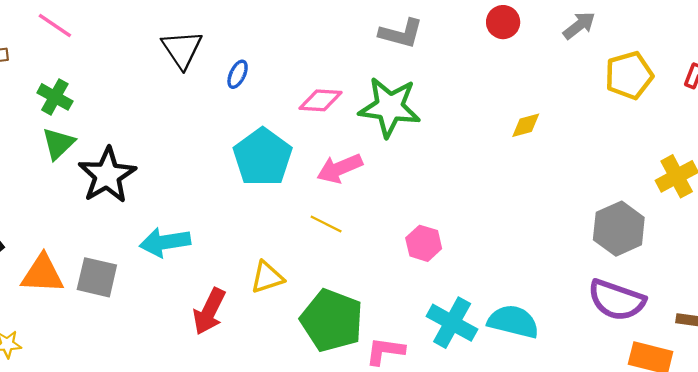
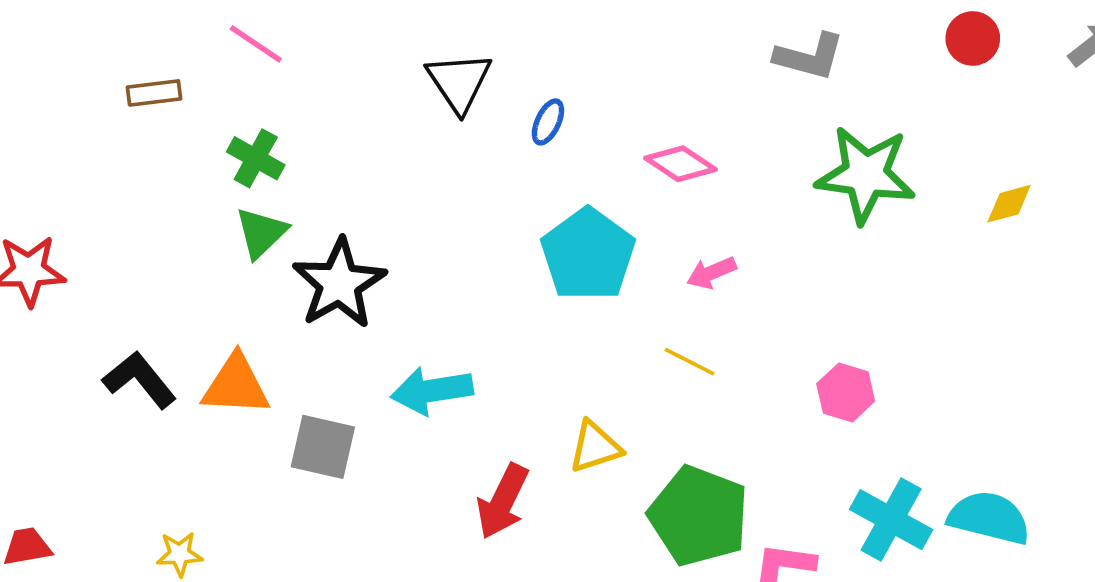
pink diamond: (320, 100) -> (681, 164), turned 30
green star: (390, 107) -> (866, 175), moved
pink arrow: (340, 168) -> (711, 273), size x0.7
orange triangle: (42, 274) -> (236, 385), moved

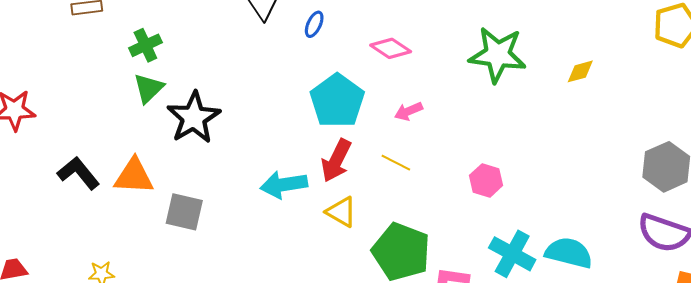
green cross: (256, 158) -> (145, 45), turned 36
cyan arrow: (432, 391) -> (284, 185), moved
yellow triangle: (595, 447) -> (341, 212), turned 48
red arrow: (503, 501) -> (336, 161), moved

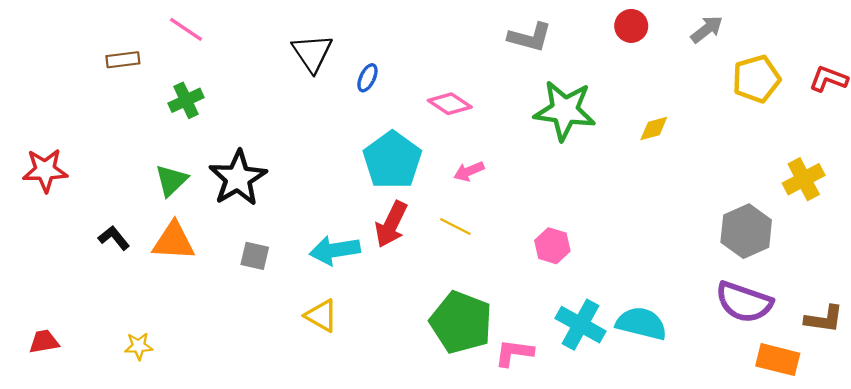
green triangle: (149, 88) -> (171, 180), moved
black L-shape: (78, 173) -> (114, 238), size x0.7
gray square: (184, 212) -> (255, 256), moved, size x0.7
yellow triangle: (341, 212) -> (321, 316), moved

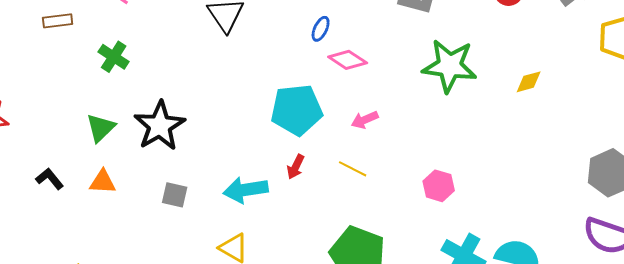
blue ellipse: (367, 78) -> (321, 29), moved
green cross: (186, 100) -> (114, 57), turned -32
cyan pentagon: (392, 160) -> (297, 110), turned 30
red arrow: (391, 224) -> (296, 167), size x0.6
orange triangle: (174, 241) -> (103, 182), size x0.7

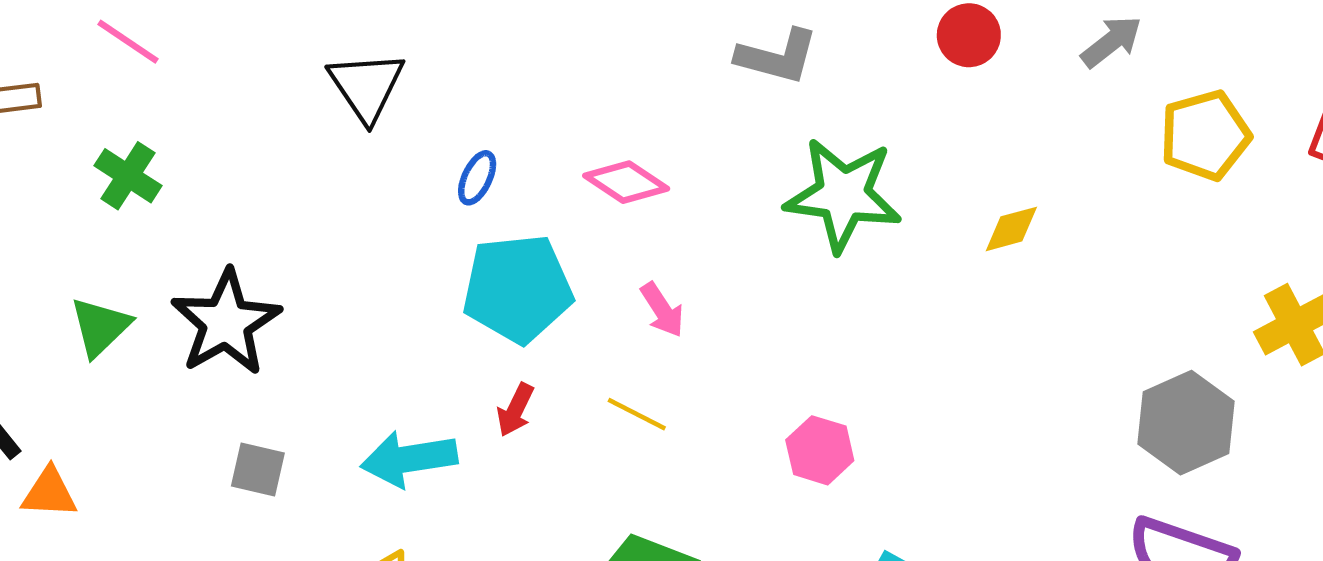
blue ellipse: (321, 29) -> (477, 178), moved
pink arrow: (365, 120) -> (662, 310), turned -100
orange triangle: (103, 182) -> (49, 493), moved

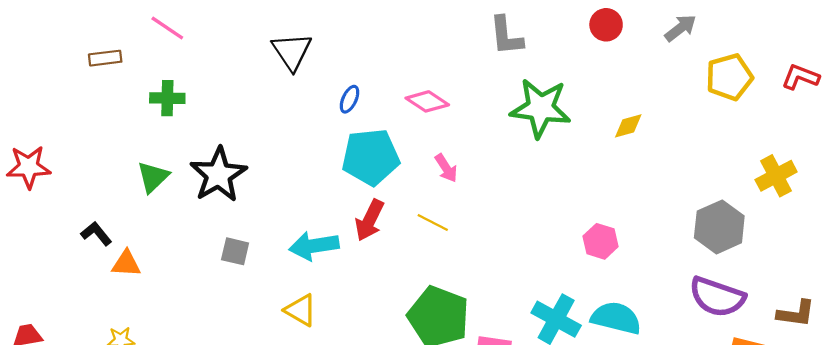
gray L-shape: (777, 56) -> (506, 36), turned 69
green cross: (128, 176) -> (167, 98), turned -32
red arrow: (515, 410) -> (369, 220), size x1.5
pink hexagon: (820, 450) -> (601, 241), moved

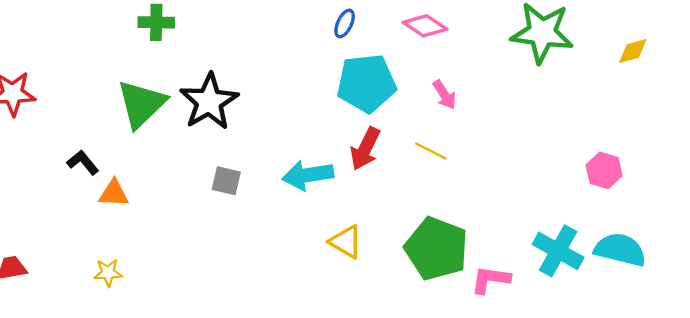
green triangle: (153, 177) -> (141, 104), size x1.5
yellow triangle: (301, 310) -> (346, 242), moved

